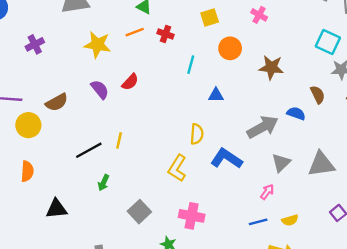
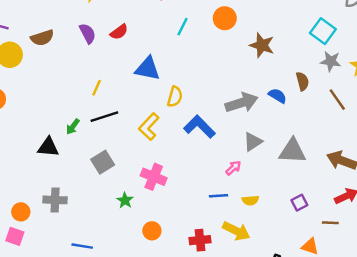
blue triangle: (216, 95) -> (148, 69), moved, size x1.6
black line: (89, 150) -> (104, 117), moved
black triangle: (56, 209) -> (48, 147), moved

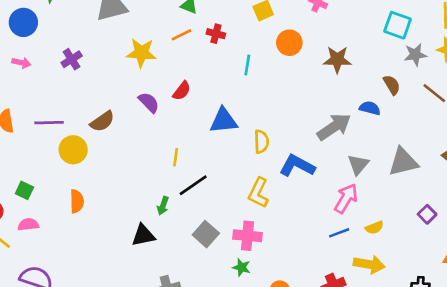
yellow L-shape: (149, 127) -> (258, 193), moved
pink arrow: (233, 168) -> (346, 198), size x1.6
pink cross: (154, 177) -> (247, 236), moved

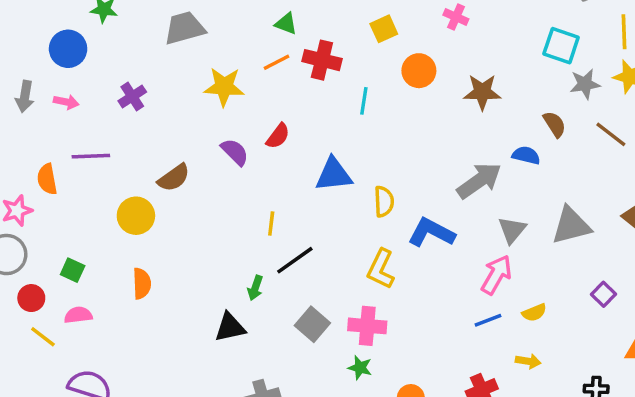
red cross: (216, 34) -> (322, 60), size x1.5
purple line: (49, 123) -> (91, 156), moved
yellow arrow: (369, 264) -> (528, 361), size x0.6

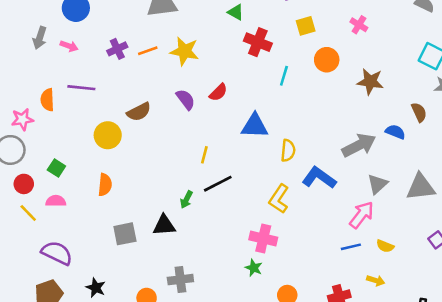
orange line: (276, 62) -> (148, 51), moved
yellow semicircle: (534, 313) -> (385, 246), turned 36
gray square: (312, 324) -> (125, 234), moved, turned 30

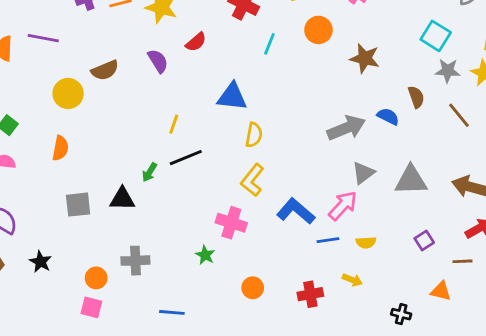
red semicircle: (218, 92) -> (196, 42), moved
yellow semicircle: (288, 151) -> (254, 135), moved
blue L-shape: (319, 178) -> (296, 211), moved
yellow semicircle: (385, 246) -> (366, 243), turned -30
green star: (254, 268) -> (205, 255), moved

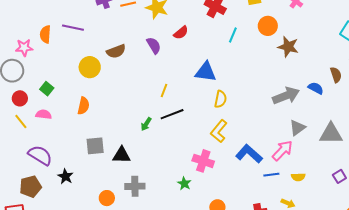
brown star: (365, 58) -> (288, 47), moved
black triangle: (122, 199) -> (121, 155), moved
black star: (40, 262) -> (65, 176), moved

